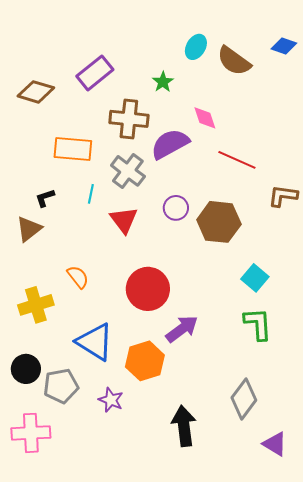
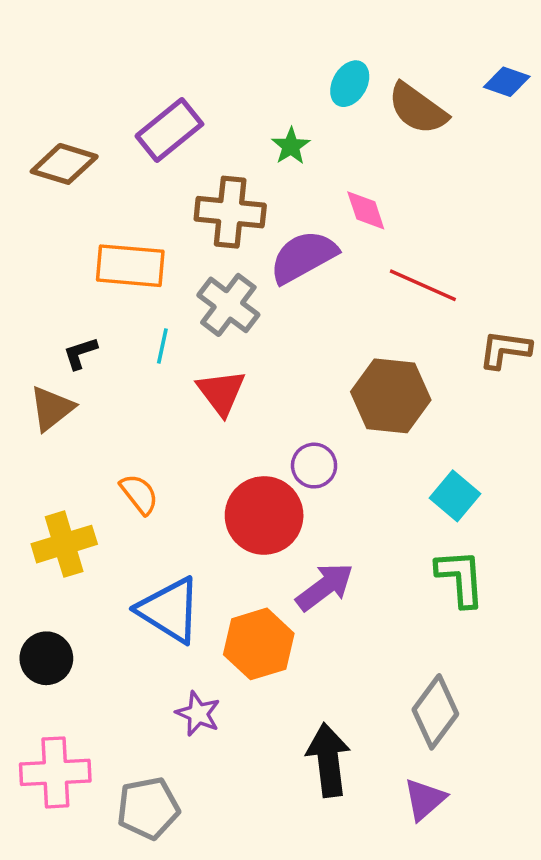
purple circle: (176, 208) -> (314, 466), moved
gray pentagon: (61, 386) -> (148, 808), moved
purple triangle: (275, 444) -> (425, 799), moved, turned 48

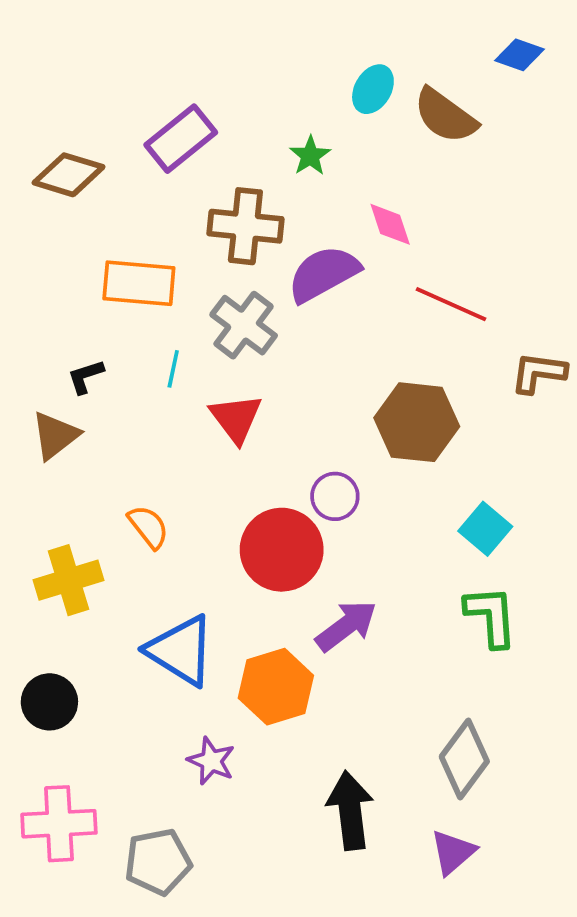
blue diamond: (507, 82) -> (520, 55), moved

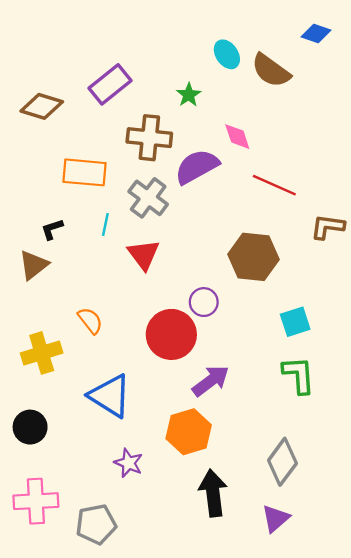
cyan ellipse: (373, 89) -> (227, 54), turned -64
cyan square: (485, 529) -> (295, 322), turned 32
orange hexagon: (276, 687) -> (189, 432), moved

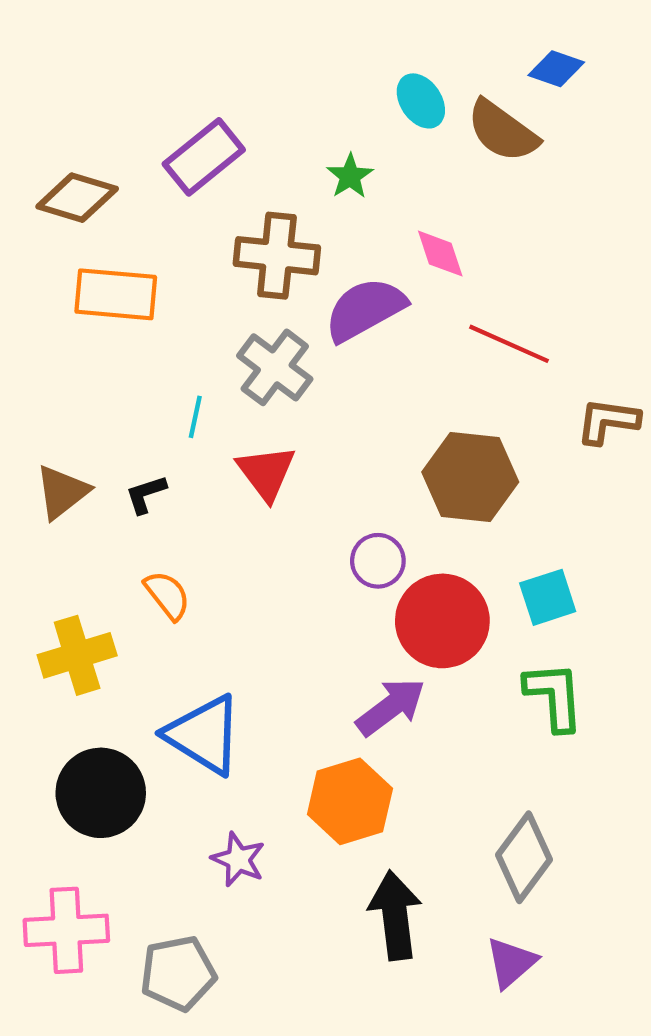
blue diamond: (316, 33) -> (556, 69), moved
orange rectangle: (85, 172) -> (116, 294), moved
black L-shape: (52, 229) -> (146, 494), moved
red circle: (171, 334) -> (442, 621), moved
black circle: (30, 427) -> (101, 793), moved, size x1.4

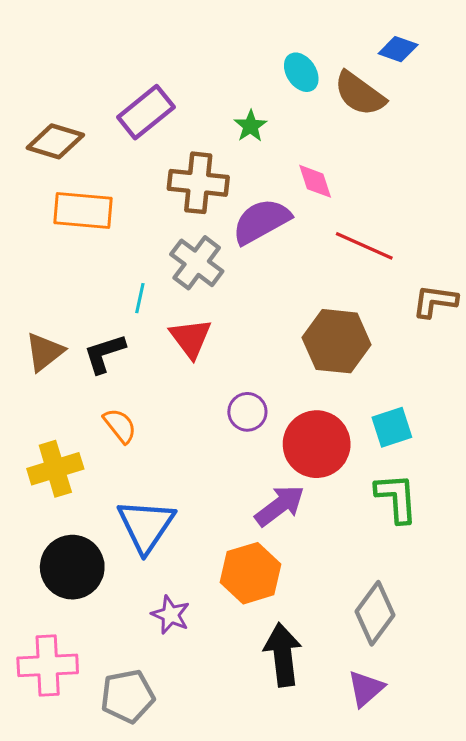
black L-shape: (146, 494) -> (104, 353), size x1.4
purple circle: (378, 561) -> (247, 412), moved
blue triangle: (204, 735) -> (146, 526), turned 32

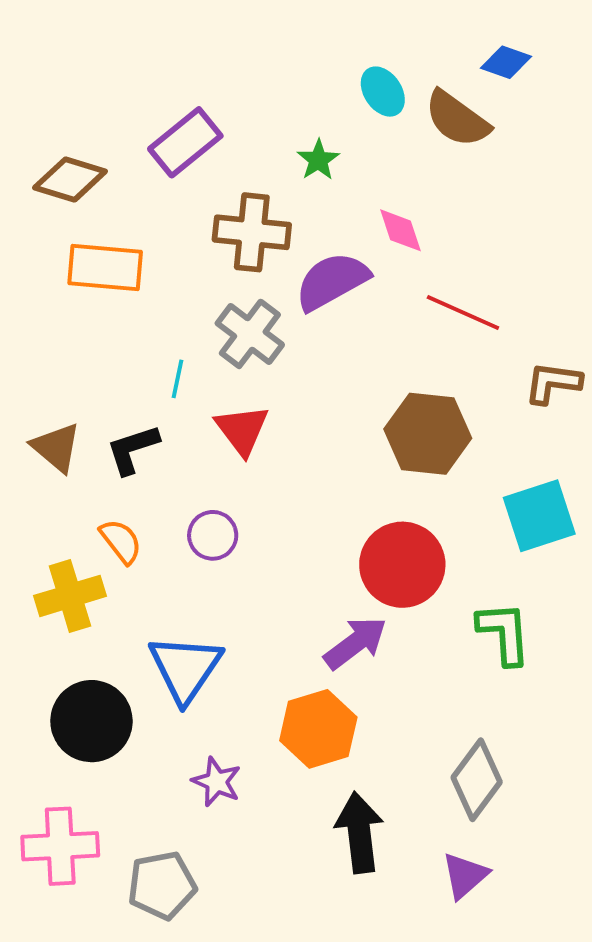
brown triangle: (45, 352) -> (56, 447), turned -42
purple circle: (247, 412) -> (213, 535), moved
orange semicircle: (120, 426) -> (121, 541), moved
cyan square: (392, 427) -> (539, 516), moved, size x1.4

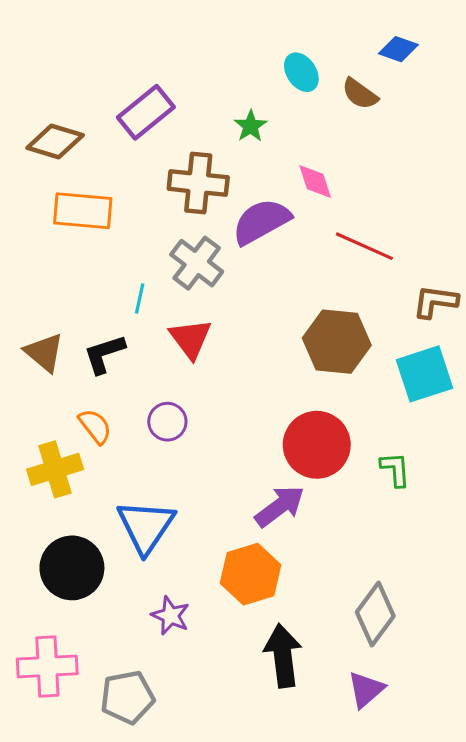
brown semicircle: (457, 119) -> (360, 94), size x0.7
cyan square: (539, 516) -> (424, 374), moved
green L-shape: (504, 633) -> (395, 469), moved, size x0.7

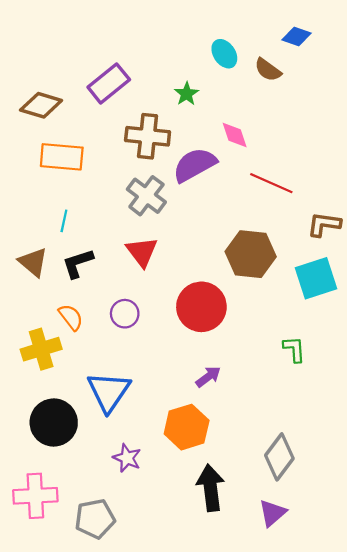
cyan line: (140, 299) -> (64, 221), moved
red circle: (317, 445) -> (201, 307), moved
purple arrow: (280, 506) -> (208, 377), size x0.7

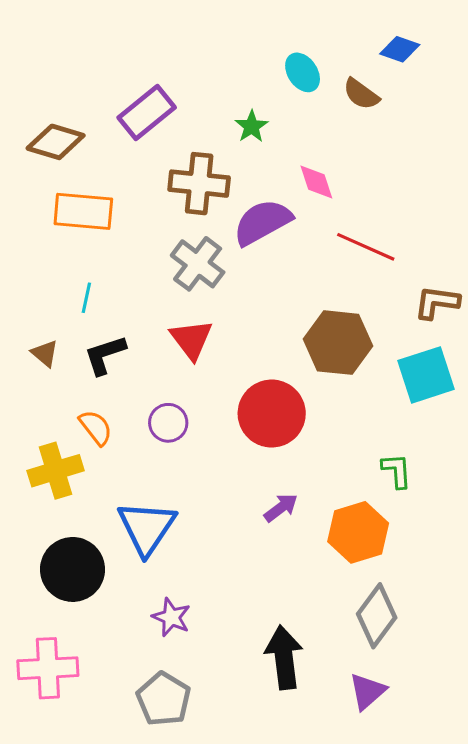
brown triangle: (33, 262) -> (45, 353), size x0.7
orange hexagon: (187, 427) -> (358, 532), moved
gray pentagon: (95, 519) -> (164, 699), moved, turned -30

